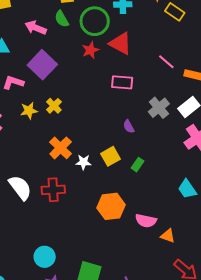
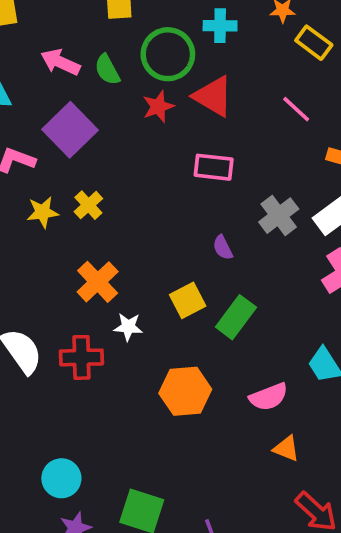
green semicircle: (62, 19) -> (107, 70), moved
pink line: (166, 62) -> (296, 109), moved
white star: (83, 162) -> (128, 327), moved
green rectangle: (137, 165) -> (236, 317), size x1.6
pink semicircle: (146, 221) -> (269, 397), moved, turned -35

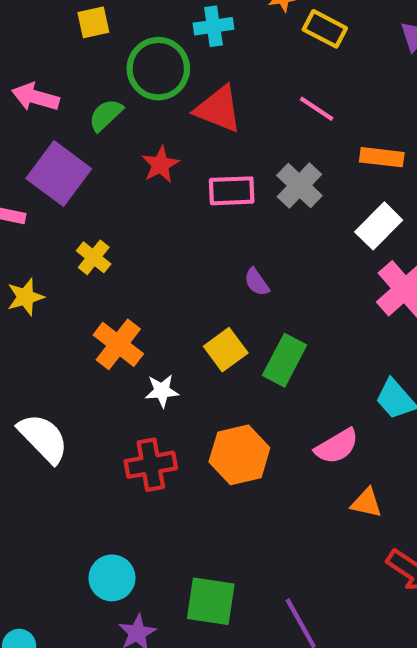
green semicircle: (107, 70) -> (106, 115), moved, turned 84
red star: (158, 106) -> (160, 165), moved
yellow star: (43, 212) -> (25, 297), moved
gray cross: (279, 216) -> (299, 186), moved
red cross: (81, 357) -> (151, 465), moved

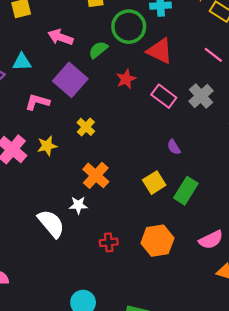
pink rectangle: (232, 191) -> (164, 96), turned 35
white star: (162, 391) -> (78, 205), moved
red cross: (151, 465) -> (109, 242), size x0.7

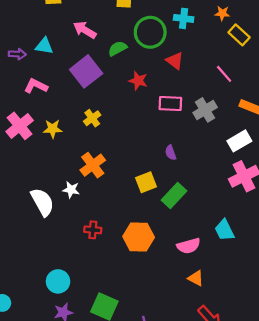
red triangle: (160, 51) -> (175, 61), size x0.7
red star: (126, 79) -> (138, 81), turned 30
pink rectangle: (164, 96) -> (170, 103), turned -45
pink L-shape: (37, 102) -> (36, 86), moved

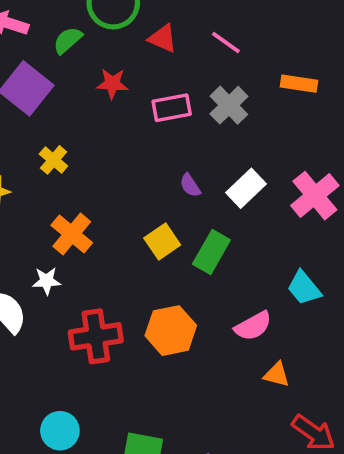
pink line: (224, 74) -> (226, 43), moved
white rectangle: (239, 141) -> (246, 188), moved
red cross: (93, 230) -> (96, 336), size x1.8

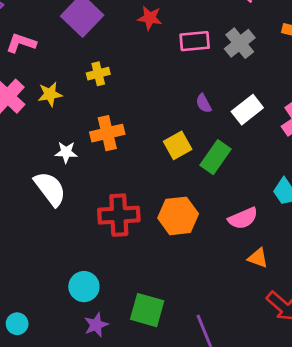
yellow cross: (53, 160) -> (98, 74), turned 30
orange cross: (72, 234) -> (107, 133), turned 32
white star: (47, 281) -> (66, 152), moved

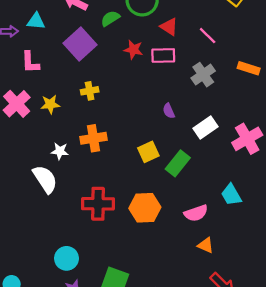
pink rectangle: (195, 41) -> (163, 55), moved
pink L-shape: (21, 43) -> (30, 62), turned -115
purple semicircle: (204, 103) -> (169, 111), moved

